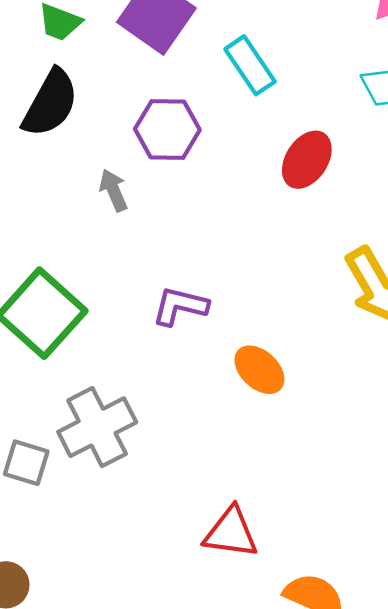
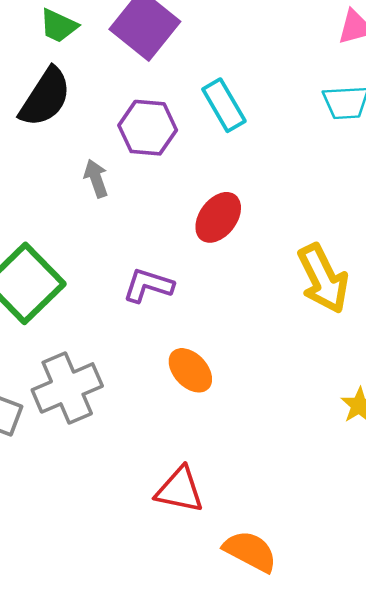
cyan rectangle: (250, 65) -> (224, 105), moved
red ellipse: (307, 160) -> (218, 217), moved
orange ellipse: (259, 370) -> (190, 370), moved

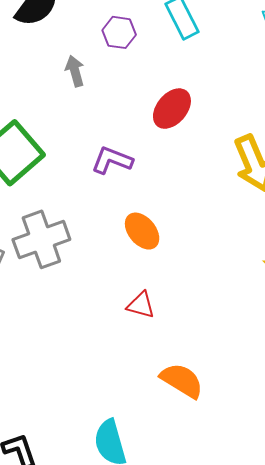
purple hexagon: (148, 128) -> (119, 32), size x0.7
red triangle: (180, 490) -> (141, 305), moved, size x0.7

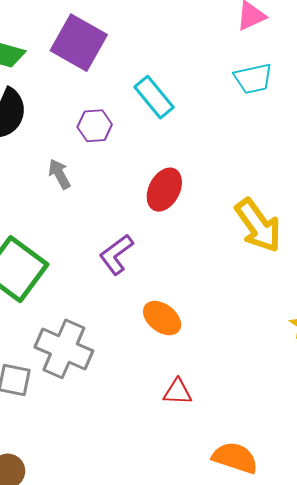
purple L-shape: (112, 160) -> (116, 254), turned -45
gray cross: (41, 239) -> (64, 349), turned -34

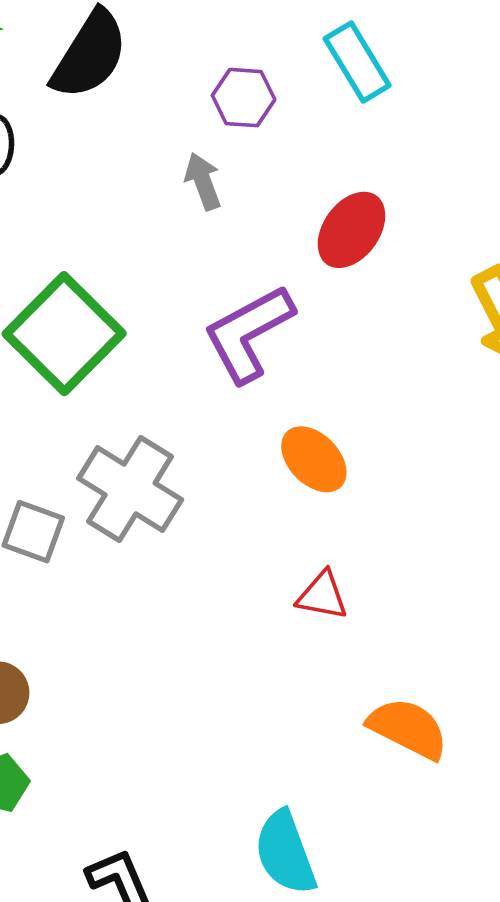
gray arrow: (59, 174) -> (203, 181), moved
purple L-shape: (116, 254) -> (249, 333), size x1.4

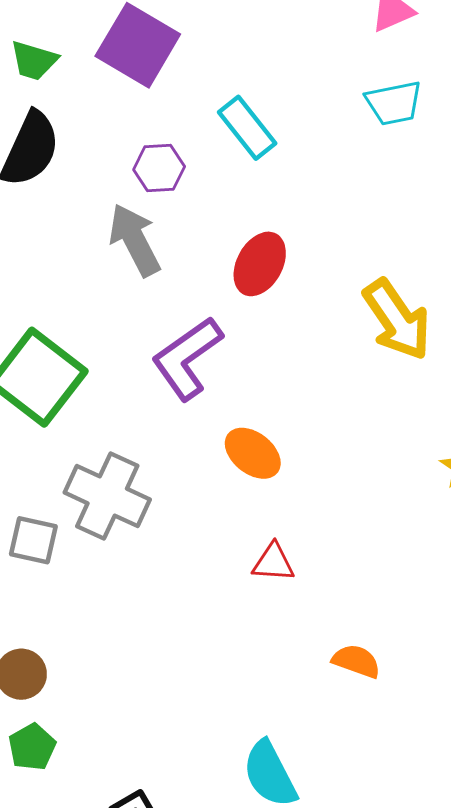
gray arrow: (203, 181) -> (135, 240), size x1.6
orange semicircle: (408, 728) -> (356, 661), size x0.7

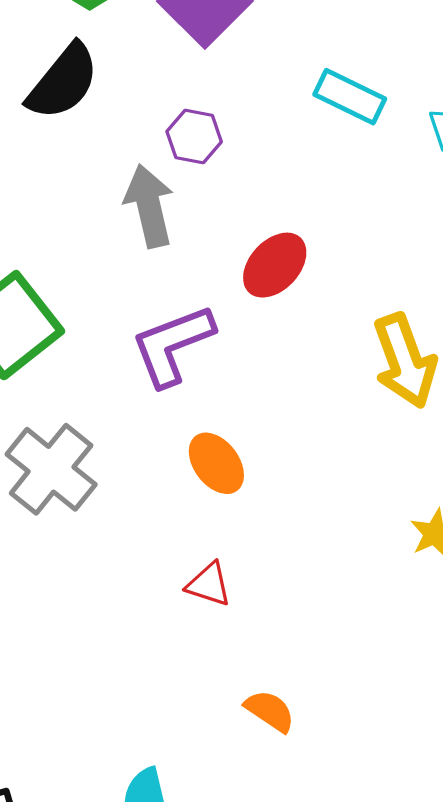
cyan rectangle: (247, 128) -> (350, 97), moved, turned -40

